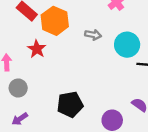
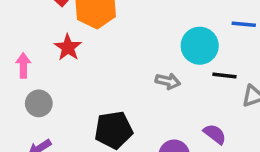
gray arrow: (93, 35) -> (168, 81), moved

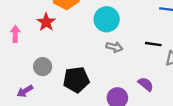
cyan circle: (200, 46) -> (107, 19), moved
gray circle: (39, 103) -> (43, 67), moved

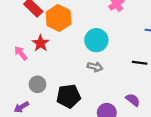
pink arrow: (15, 34) -> (21, 53), moved, turned -40
gray arrow: (114, 47) -> (95, 67), moved

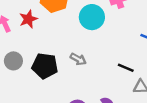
cyan circle: (96, 40) -> (92, 17), moved
black pentagon: (69, 96) -> (45, 66), moved

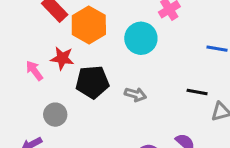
red star: (28, 19) -> (62, 58), turned -30
black pentagon: (45, 66) -> (92, 82), moved

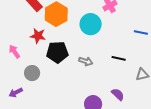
pink arrow: (34, 71) -> (14, 52), moved
black line: (197, 92) -> (119, 58), moved

